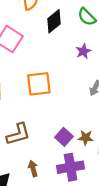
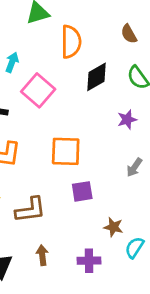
purple square: (64, 137) -> (82, 191), moved, turned 30
purple cross: (71, 167) -> (89, 261), size x0.7

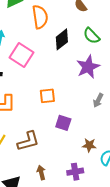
purple star: (127, 120) -> (88, 67), size x1.6
orange square: (66, 151) -> (47, 96), size x0.7
purple square: (82, 191) -> (63, 123), turned 35

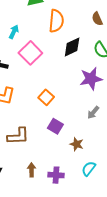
orange square: (47, 96) -> (46, 97), turned 35
brown star: (89, 145) -> (77, 144), moved
brown arrow: (41, 173) -> (32, 170), moved

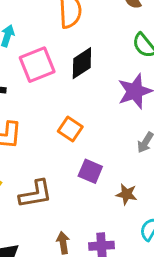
black diamond: (72, 47) -> (82, 63), moved
pink square: (30, 53) -> (37, 65), turned 30

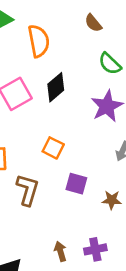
brown L-shape: (36, 194) -> (28, 190), moved, turned -56

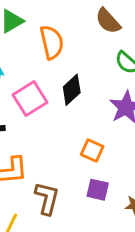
brown semicircle: (93, 23) -> (108, 21), size x1.4
orange square: (53, 148) -> (92, 151), moved

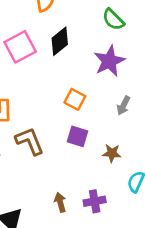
brown L-shape: (47, 198) -> (30, 141), turned -40

